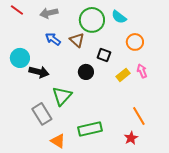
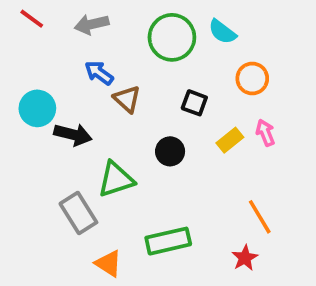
brown triangle: (77, 40) -> (127, 99), moved
black circle: (86, 72) -> (170, 151), moved
green triangle: (62, 96) -> (116, 179), turned 30

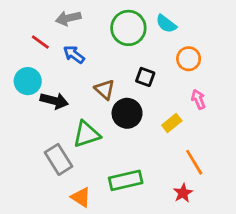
red line: (32, 19) -> (40, 42), moved
brown triangle: (127, 99) -> (105, 89), moved
yellow rectangle: (230, 140) -> (172, 123), moved
black circle: (170, 151) -> (127, 113), size x1.4

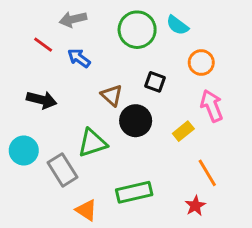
cyan circle: (28, 81) -> (24, 151), moved
pink arrow: (198, 99) -> (212, 106), size x1.5
black arrow: (54, 101) -> (42, 100), moved

